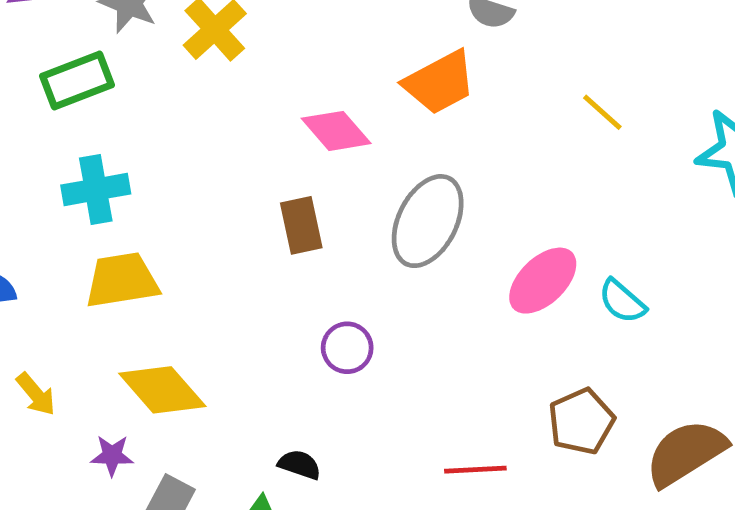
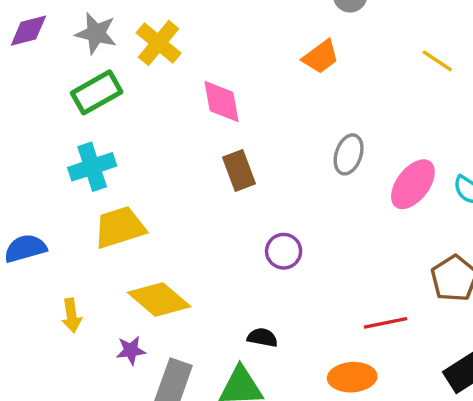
green rectangle: (77, 80) -> (97, 92), moved
orange trapezoid: (440, 82) -> (321, 57), size x0.7
pink diamond: (336, 131) -> (222, 102), moved, turned 39
gray ellipse: (428, 221) -> (349, 154), moved, size x0.6
yellow arrow: (36, 394) -> (71, 315), turned 40

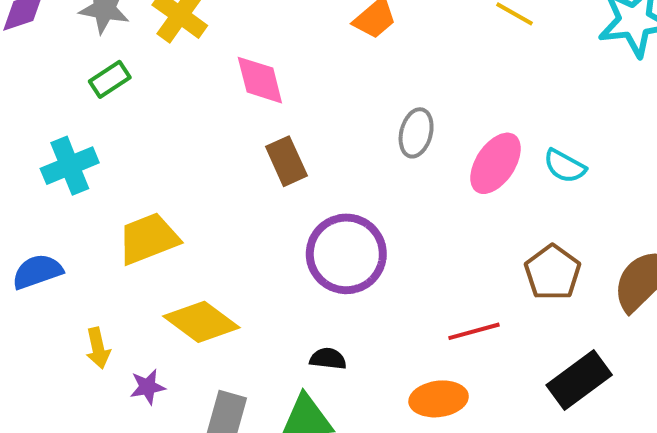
green rectangle: (97, 92) -> (110, 79), size x0.7
cyan cross: (92, 167) -> (70, 166), moved
purple circle: (284, 251) -> (346, 254), size x1.8
purple star: (131, 350) -> (148, 387), moved

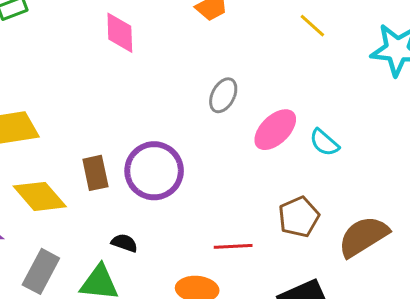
brown rectangle: (286, 161) -> (95, 173), moved

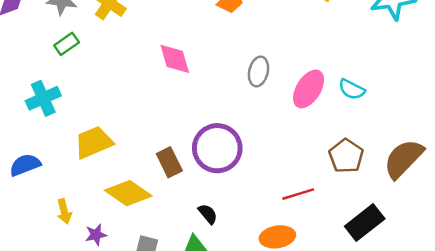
pink diamond: (120, 33) -> (175, 59), moved
black semicircle: (124, 243) -> (208, 214), turned 45

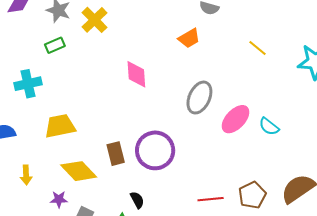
gray ellipse: (258, 71) -> (199, 98), size x1.4
brown pentagon: (346, 156) -> (252, 195), moved
purple star: (96, 235) -> (59, 199), moved

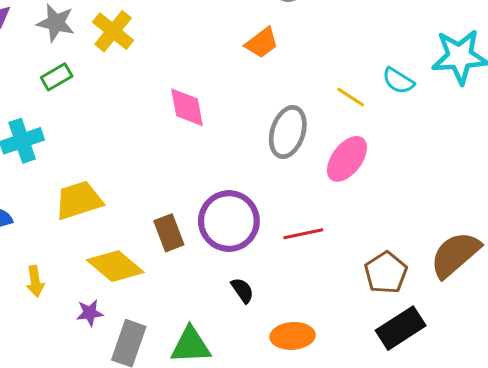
yellow line: (258, 48) -> (351, 97), moved
cyan semicircle: (269, 126) -> (398, 81), moved
red line: (211, 199) -> (303, 234), moved
black semicircle: (137, 200) -> (242, 290), moved

